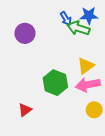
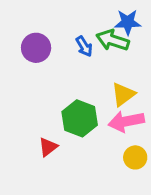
blue arrow: (66, 19) -> (84, 46), moved
red triangle: (25, 110) -> (48, 147), moved

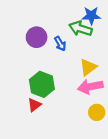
blue arrow: (84, 46) -> (60, 44), moved
purple circle: (36, 48) -> (37, 37), moved
green hexagon: (80, 118) -> (42, 84), moved

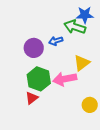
purple circle: (37, 37) -> (34, 48), moved
blue arrow: (60, 44) -> (56, 41), turned 104
pink arrow: (90, 87) -> (65, 79), moved

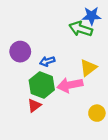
blue arrow: (56, 41) -> (47, 61), moved
purple circle: (34, 48) -> (20, 52), moved

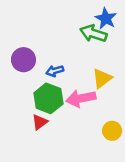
blue star: (92, 16) -> (106, 19), turned 30

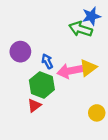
blue star: (106, 19) -> (91, 16), turned 30
blue arrow: (55, 71) -> (47, 61), turned 80
pink arrow: (81, 98) -> (70, 71), moved

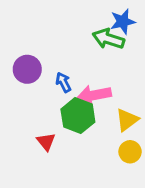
yellow triangle: (88, 68) -> (127, 120), moved
green hexagon: (42, 85) -> (78, 116), moved
red triangle: (34, 105) -> (46, 142), turned -32

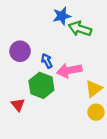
blue star: (123, 21) -> (62, 16), moved
green hexagon: (78, 116) -> (41, 85), moved
red triangle: (46, 142) -> (18, 105), moved

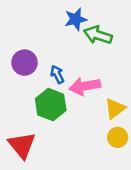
red triangle: (18, 105) -> (22, 145), moved, size x1.6

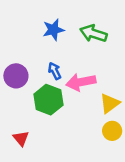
blue star: (76, 19) -> (53, 30), moved
purple circle: (24, 63) -> (16, 76), moved
red triangle: (22, 145) -> (21, 138), size x0.6

